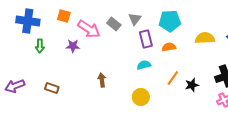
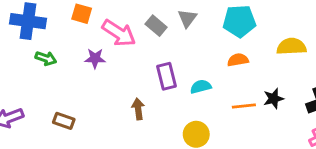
purple rectangle: (146, 39) -> (166, 76), moved
green arrow: (40, 46) -> (46, 58), turned -72
orange line: (173, 78) -> (244, 106), turned 49
black star: (192, 85) -> (274, 99), moved

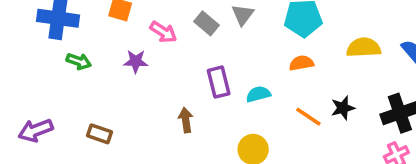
pink arrow: (119, 33) -> (163, 32), size x0.7
orange line: (244, 106) -> (308, 117), turned 40

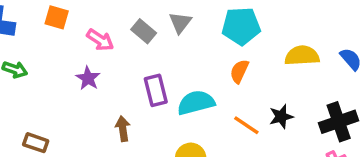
purple star: (136, 61) -> (88, 78), moved, turned 30
orange semicircle: (301, 63) -> (239, 71), turned -55
cyan semicircle: (258, 94) -> (196, 103), size x1.5

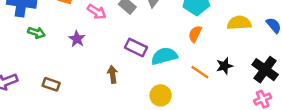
purple star: (88, 78) -> (77, 39), moved
purple rectangle: (156, 90) -> (136, 47), turned -50
black cross: (339, 122) -> (265, 70), turned -35

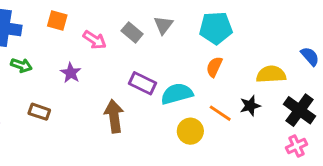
yellow semicircle: (239, 23) -> (271, 74), moved
brown arrow: (113, 74) -> (114, 116), size x1.5
brown rectangle: (51, 84) -> (39, 112), moved
yellow circle: (161, 95) -> (190, 131), moved

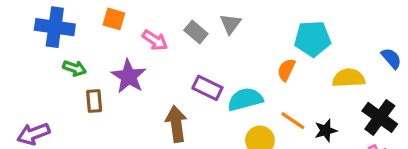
cyan pentagon: (216, 28) -> (313, 39), moved
purple star: (71, 73) -> (129, 76), size x1.5
black star: (250, 106) -> (326, 131), moved
brown rectangle: (39, 112) -> (94, 101), moved, turned 66

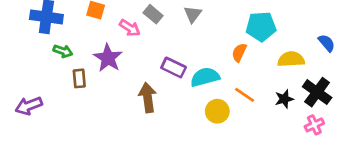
gray rectangle: (196, 32) -> (153, 14), moved
black star: (326, 131) -> (284, 99), moved

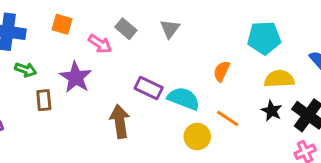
cyan pentagon: (261, 27) -> (264, 38), moved
cyan semicircle: (205, 77) -> (184, 99), turned 36
black star: (284, 99) -> (272, 111), moved, turned -30

